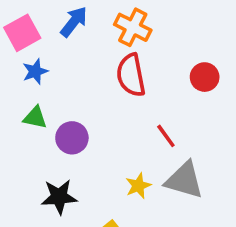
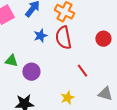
blue star: (35, 72) -> (40, 36), moved
gray triangle: (184, 180) -> (105, 94), moved, size x0.7

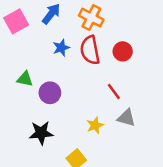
red circle: (103, 39) -> (123, 51), moved
gray triangle: (105, 94) -> (126, 118), moved

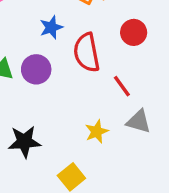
red semicircle: (90, 50) -> (87, 53), moved
purple circle: (50, 93) -> (36, 69), moved

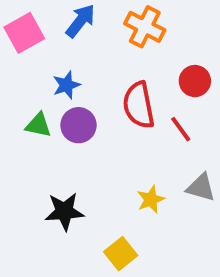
blue star: (51, 27) -> (66, 85), moved
red line: (122, 86) -> (181, 129), moved

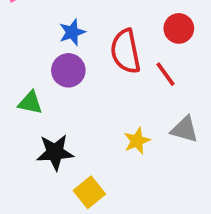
blue star: (66, 85) -> (72, 32), moved
green triangle: (38, 125) -> (30, 103), moved
yellow square: (121, 254) -> (89, 192), moved

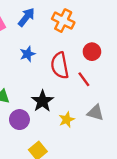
purple circle: (68, 70) -> (19, 120), moved
black star: (55, 152) -> (42, 101), moved, turned -30

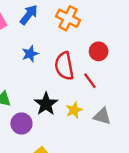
yellow star: (67, 120) -> (74, 110), moved

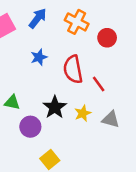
red circle: (99, 51) -> (107, 38), moved

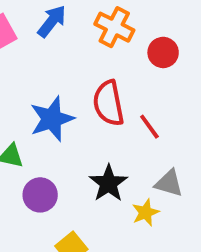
blue star: (39, 57) -> (52, 119), moved, size x1.6
black star: (55, 107) -> (108, 183), moved
yellow star: (83, 113) -> (146, 213), moved

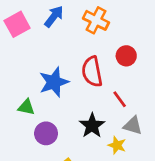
red circle: (163, 52) -> (126, 56), moved
red line: (149, 127) -> (120, 99), moved
yellow star: (146, 213) -> (117, 145), turned -30

